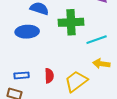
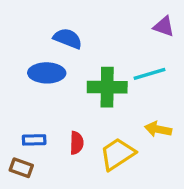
green cross: (71, 22) -> (107, 87), moved
cyan line: (97, 40) -> (149, 74), moved

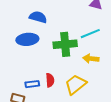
yellow arrow: (158, 129) -> (91, 59), moved
blue rectangle: (34, 140) -> (32, 84), moved

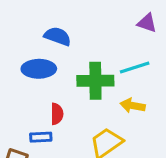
red semicircle: (50, 80) -> (57, 114), moved

